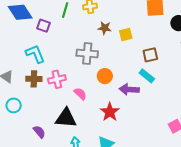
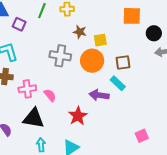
orange circle: (105, 76) -> (92, 61), moved, size x1.5
pink cross: (57, 79) -> (27, 89), moved

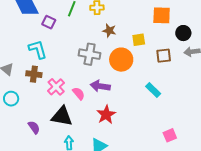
yellow square: (100, 40) -> (139, 40), moved
brown square: (123, 62) -> (164, 56), moved
cyan rectangle: (118, 83) -> (153, 90), moved
pink cross: (27, 89) -> (56, 87), turned -36
purple arrow: (99, 95) -> (100, 86), moved

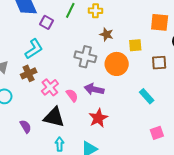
cyan L-shape: (38, 49) -> (34, 49), turned 70
brown cross: (34, 74) -> (29, 73), turned -35
pink square: (170, 135) -> (157, 133), moved

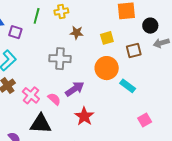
orange circle: (117, 64) -> (107, 68), moved
purple arrow: (94, 89) -> (75, 89), turned 144

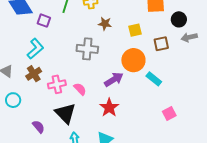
purple arrow: (75, 89) -> (114, 79), moved
pink cross: (31, 95) -> (57, 84), turned 36
black triangle: (41, 124) -> (65, 113), turned 40

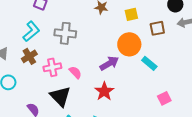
gray cross: (87, 49) -> (65, 33), moved

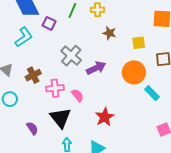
cyan L-shape: (31, 31) -> (24, 37), moved
gray cross: (65, 33) -> (71, 56), turned 30
purple arrow: (109, 63) -> (96, 68), moved

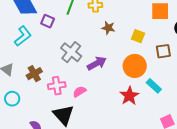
yellow square: (139, 43) -> (138, 36), turned 32
pink semicircle: (78, 95) -> (80, 92), turned -80
red star: (105, 117) -> (129, 96), moved

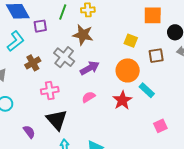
purple square: (48, 21) -> (40, 26), turned -32
brown star: (108, 28) -> (83, 35), moved, size x1.5
brown cross: (34, 74) -> (33, 63), moved
pink semicircle: (80, 92) -> (89, 97), moved

